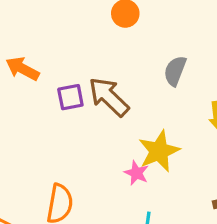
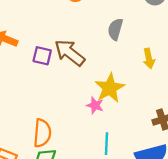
purple square: (70, 97) -> (42, 56), turned 30

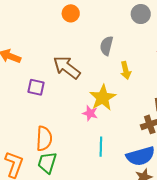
purple square: (42, 56) -> (36, 87), moved
yellow arrow: (149, 58) -> (126, 70), moved

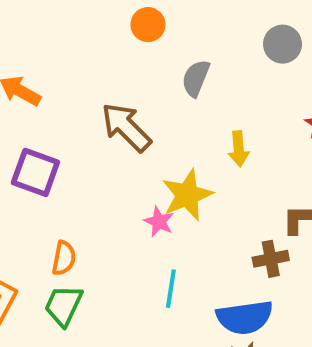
gray semicircle: (107, 46) -> (196, 78), moved
purple square: (36, 87) -> (35, 172), moved, size x1.4
orange semicircle: (44, 139) -> (64, 258), size x0.7

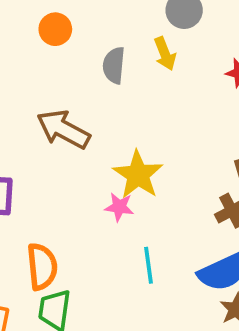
yellow arrow: (239, 149) -> (165, 54), moved
orange semicircle: (64, 258) -> (42, 267), size x1.4

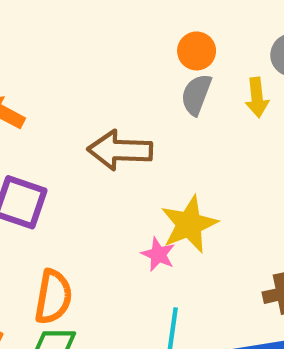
orange circle: (55, 29) -> (197, 51), moved
brown arrow: (63, 129) -> (120, 150), turned -42

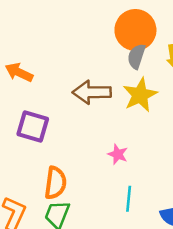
orange circle: (197, 51) -> (135, 30), size x1.8
yellow star: (189, 224) -> (140, 95), moved

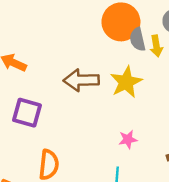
gray semicircle: (136, 56) -> (138, 39), moved, turned -30
pink star: (118, 154) -> (128, 139), moved, turned -30

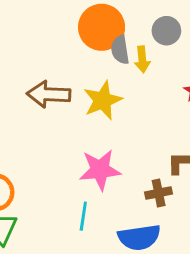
pink star: (128, 139) -> (100, 170), size x1.8

